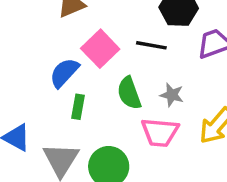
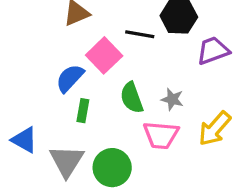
black line: (151, 45) -> (140, 34), moved

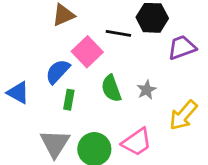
gray star: (172, 99) -> (147, 90), turned 30
pink trapezoid: (161, 135) -> (137, 142), moved, turned -40
blue triangle: (24, 140) -> (18, 93), moved

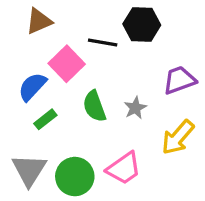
purple trapezoid: (182, 47) -> (179, 80), moved
green rectangle: (69, 100) -> (45, 119), turned 42

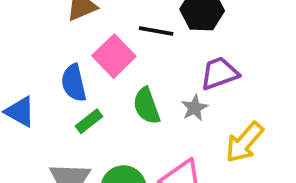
purple trapezoid: (179, 80) -> (219, 73), moved
blue semicircle: (32, 87) -> (74, 83), turned -56

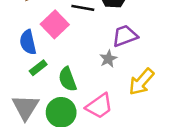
green semicircle: (147, 106) -> (67, 79), moved

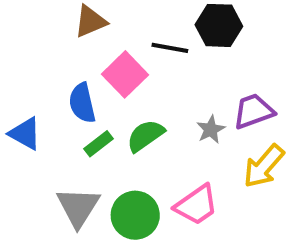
purple trapezoid: (125, 36) -> (254, 111), moved
green semicircle: (67, 79) -> (145, 136), moved, turned 75

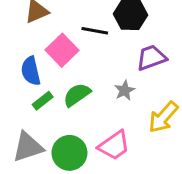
purple trapezoid: (254, 111) -> (151, 58), moved
gray triangle: (78, 207) -> (28, 147), turned 40

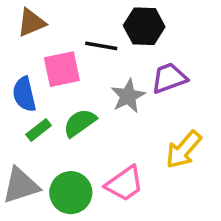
pink square: (62, 50) -> (62, 69), turned 32
gray star: (125, 90) -> (128, 96), moved, size x1.4

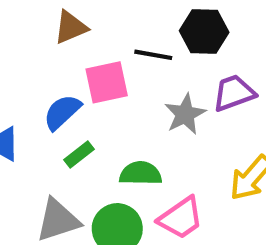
blue semicircle: (24, 94) -> (62, 112), turned 60
green semicircle: (80, 123) -> (141, 174), moved, turned 36

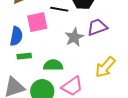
blue semicircle: (62, 112) -> (16, 36), turned 144
green rectangle: (79, 154) -> (24, 56), turned 32

